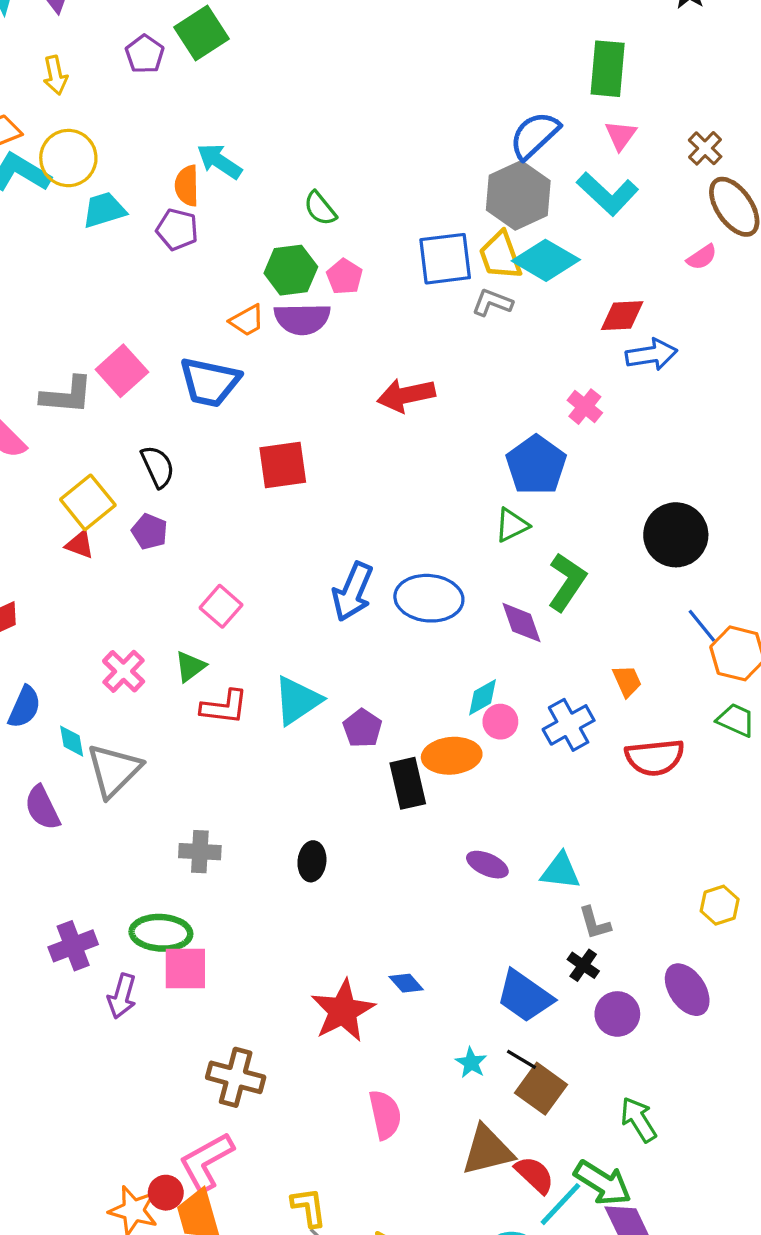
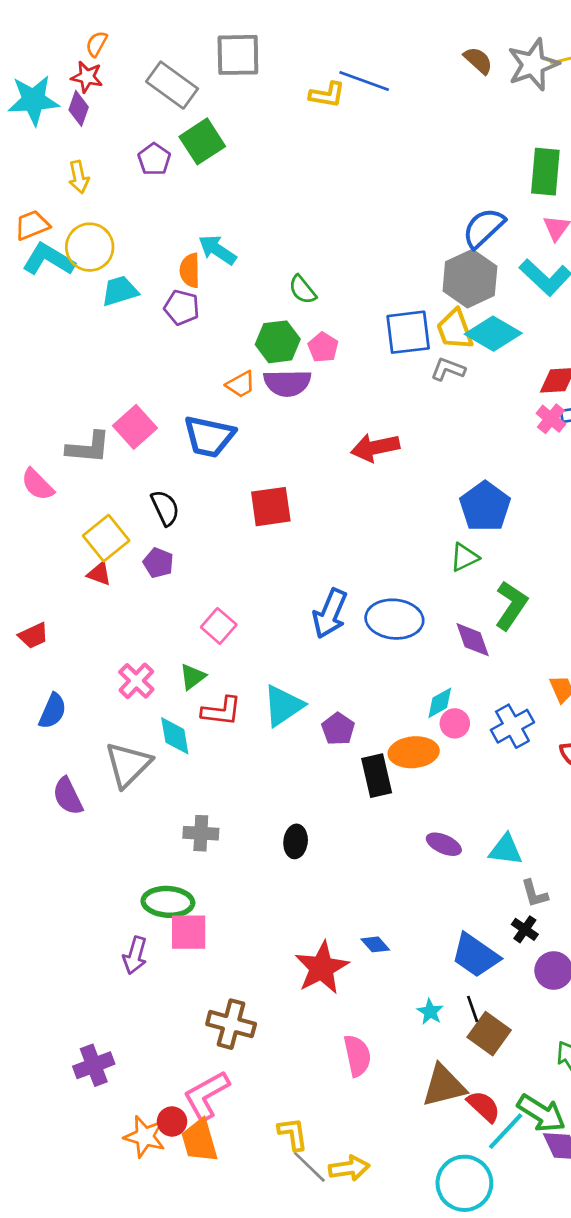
pink cross: (585, 407) -> (551, 419), moved
cyan diamond: (72, 741) -> (175, 736), moved, size x1.4
purple cross: (73, 946) -> (94, 1065), moved
black line: (521, 1059) -> (473, 1009), turned 40

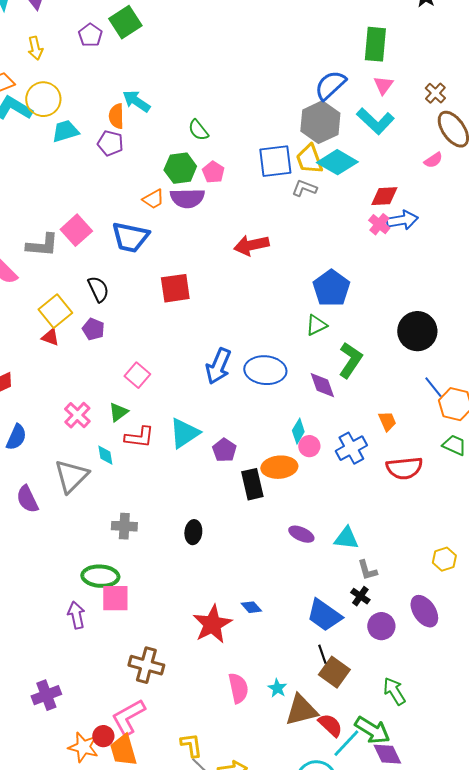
cyan diamond: (440, 703) -> (298, 431), turned -30
cyan diamond: (175, 736) -> (105, 455), size x0.7
purple arrow: (135, 955) -> (76, 615), turned 152
cyan star: (430, 1012) -> (277, 688), moved

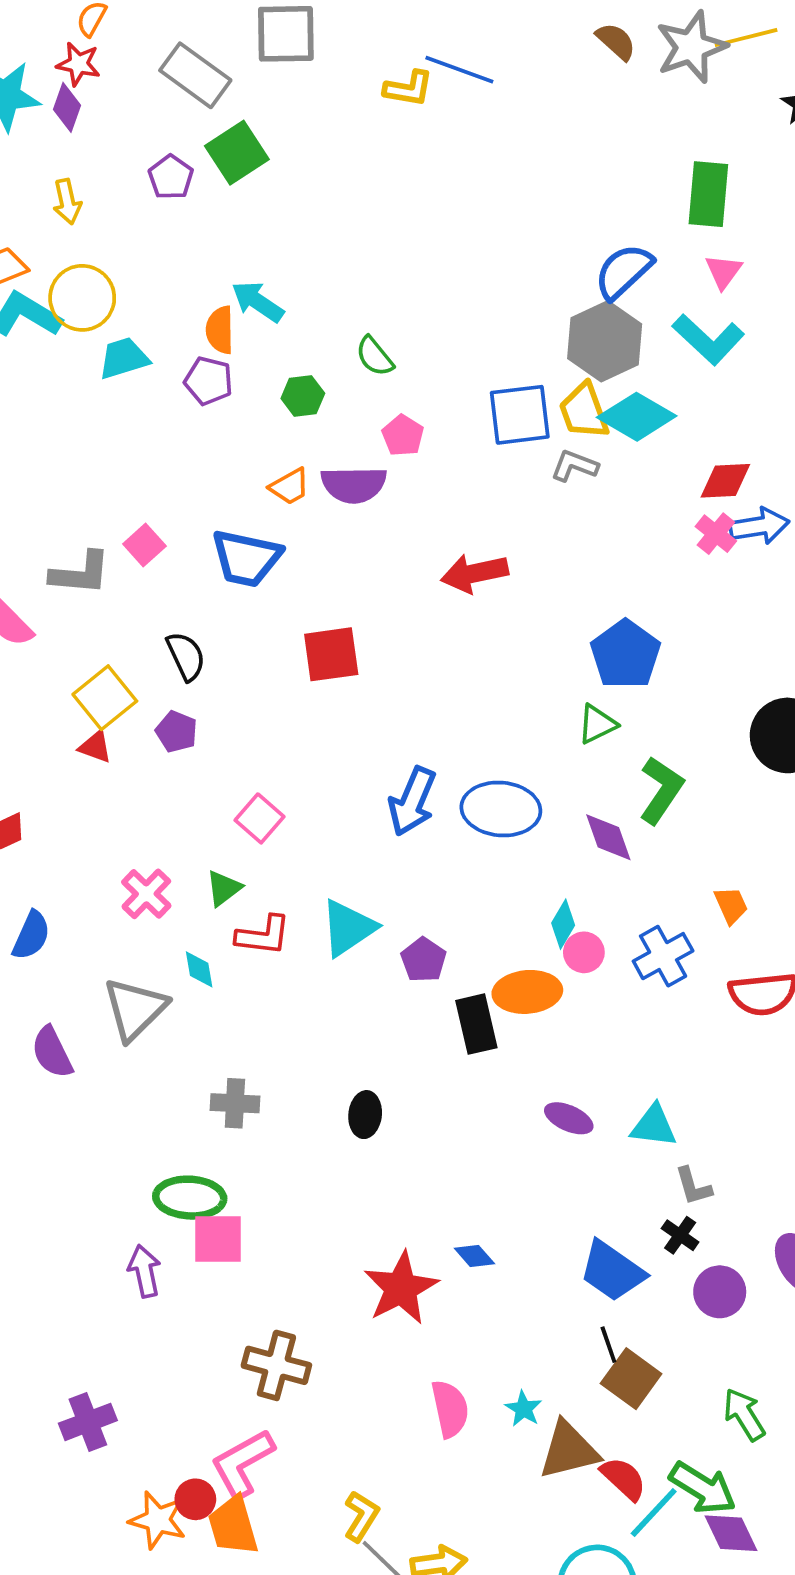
green hexagon: (180, 168) -> (303, 396), moved, size x0.7
pink square: (76, 230) -> (144, 545), size x0.7
yellow L-shape: (191, 745) -> (361, 1516), turned 40

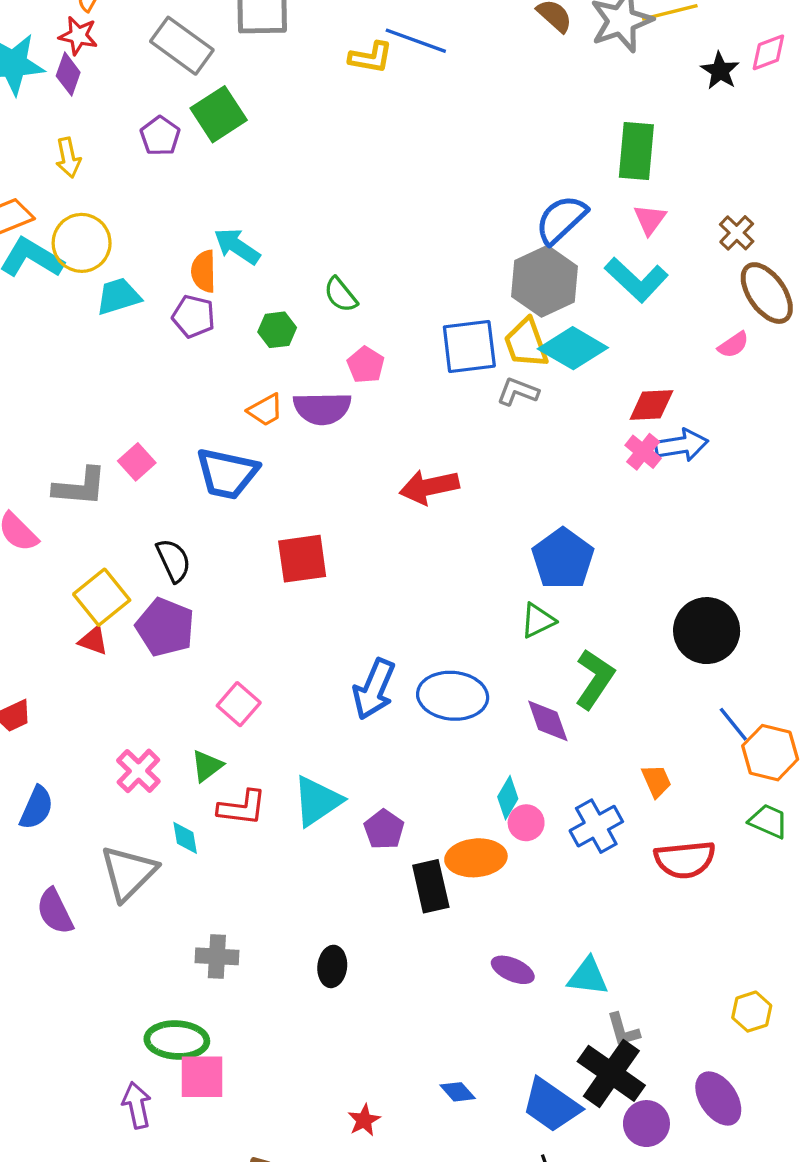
purple pentagon: (176, 732) -> (165, 627), size x1.6
black cross: (680, 1235) -> (611, 1073), size x2.0
blue diamond: (474, 1256) -> (458, 1092), moved
red star: (401, 1288) -> (364, 1120), size x0.5

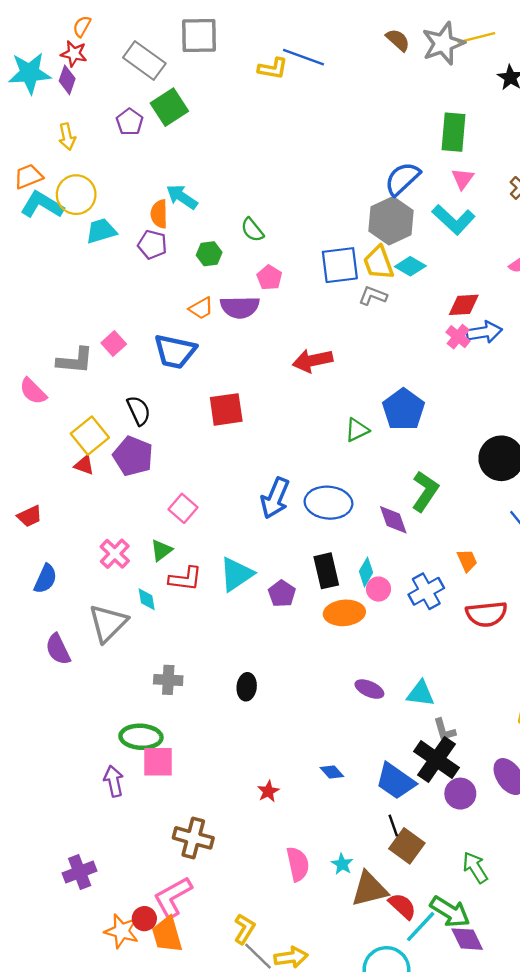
cyan diamond: (573, 348) -> (410, 266), size x0.7
green triangle: (538, 621) -> (357, 430), moved
black rectangle: (431, 886) -> (326, 571), moved

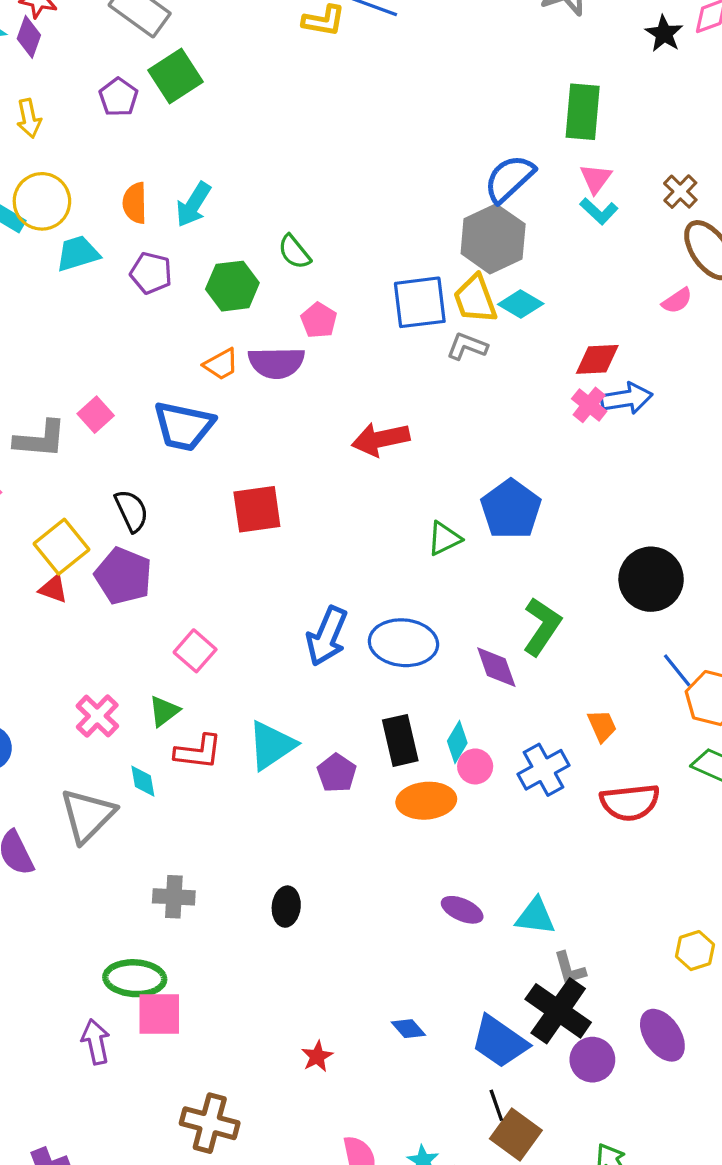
cyan arrow: (182, 197) -> (193, 205), turned -92
orange semicircle: (159, 214) -> (135, 203), moved
cyan L-shape: (454, 220) -> (599, 211), moved, size x0.6
green hexagon: (209, 254) -> (232, 286), size x1.4

